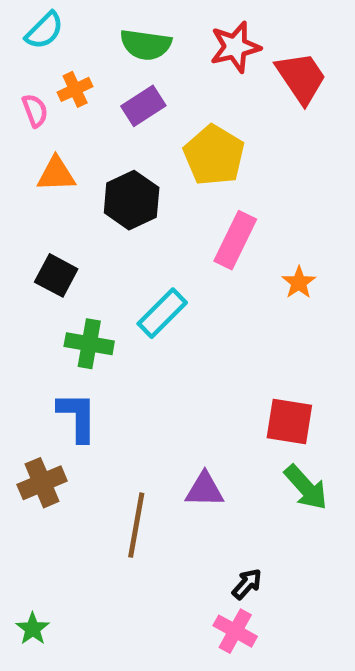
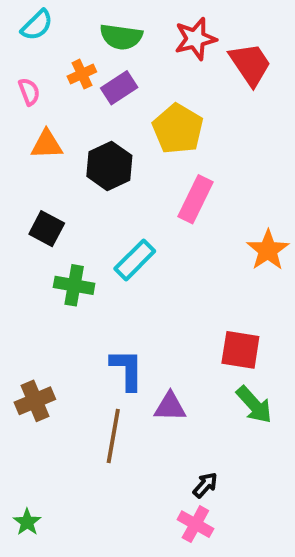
orange cross: (75, 89) -> (82, 74), moved
orange star: (299, 283) -> (268, 250), moved, size x1.5
blue L-shape: (77, 417) -> (127, 369), moved

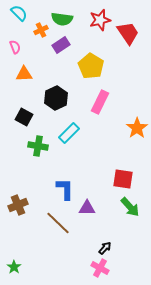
cyan semicircle: (37, 25) -> (19, 13), turned -90
orange cross: (82, 74) -> (41, 30), moved
black hexagon: (109, 166) -> (56, 98), moved
brown line: (113, 436) -> (58, 223), turned -56

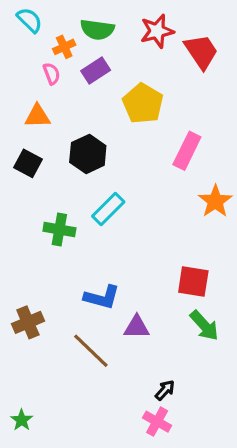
pink semicircle: (15, 47) -> (52, 74), moved
pink rectangle: (100, 102) -> (187, 151), moved
black square: (24, 117) -> (28, 163), moved
blue L-shape: (65, 189) -> (102, 297), turned 105

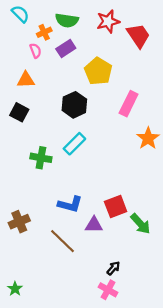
black hexagon: (88, 154) -> (74, 105), moved
red square: (193, 281) -> (116, 206), moved, turned -30

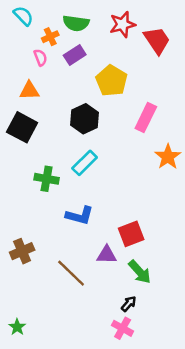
black square: (19, 112) -> (22, 127), size x1.4
blue L-shape: (70, 204) -> (80, 216), moved
green arrow: (140, 224) -> (140, 272), moved

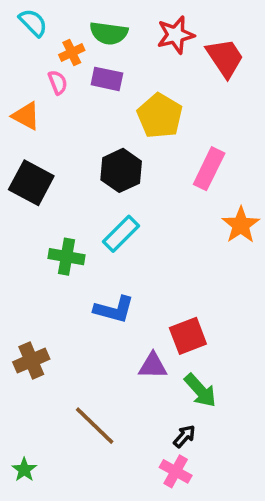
purple rectangle: (75, 55) -> (107, 79), turned 45
orange triangle: (29, 91) -> (26, 116), moved, turned 30
brown line: (71, 273) -> (95, 426), moved

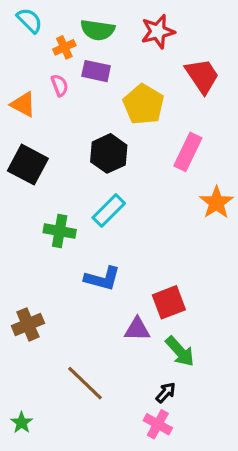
red trapezoid: (225, 58) -> (202, 76), moved
pink semicircle: (58, 82) -> (60, 85), moved

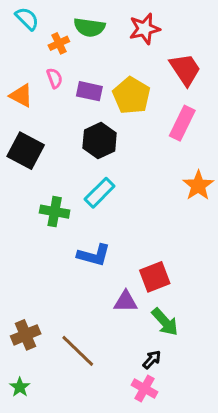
purple rectangle: (96, 71) -> (89, 91), moved
pink rectangle: (188, 152) -> (182, 123), moved
brown cross: (28, 324) -> (26, 335), moved

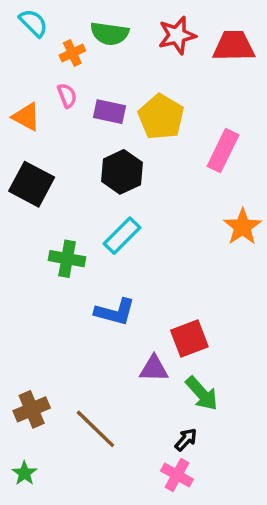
red trapezoid: (185, 69) -> (234, 46), moved, turned -57

